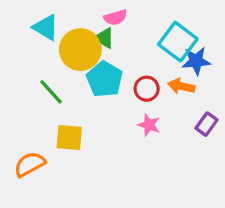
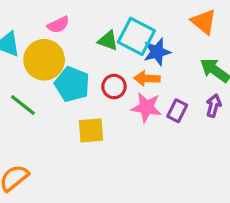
pink semicircle: (115, 17) -> (58, 25), moved
green triangle: (104, 38) -> (108, 41), moved
pink star: (149, 125) -> (146, 107), moved, size x1.4
yellow square: (69, 137) -> (91, 130), moved

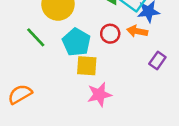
cyan pentagon: (72, 84) -> (76, 42), moved
pink star: (146, 107) -> (99, 95), moved, turned -30

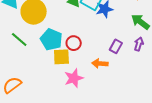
orange arrow: (137, 31) -> (100, 63), moved
red circle: (110, 34) -> (74, 43), moved

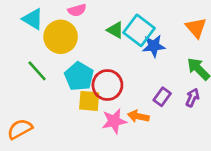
red circle: (74, 43) -> (107, 85), size x1.5
pink star: (74, 78) -> (114, 121), moved

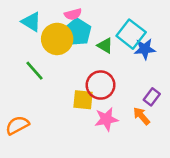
green triangle: (115, 30) -> (105, 46), moved
cyan pentagon: (79, 76) -> (78, 32), moved
orange arrow: (138, 116) -> (141, 116), moved, turned 36

